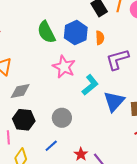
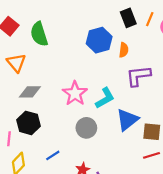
green semicircle: (46, 32) -> (39, 34), moved
pink star: (64, 67) -> (75, 93), moved
gray circle: (62, 118) -> (86, 128), moved

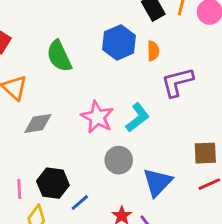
green semicircle: (39, 34) -> (59, 56), moved
blue triangle: (127, 120) -> (158, 182), moved
black hexagon: (28, 123) -> (53, 183), moved

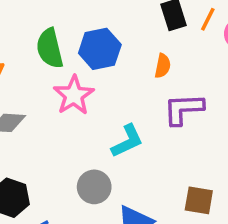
blue hexagon: (119, 42) -> (100, 49), moved
pink star: (97, 117) -> (74, 95), moved

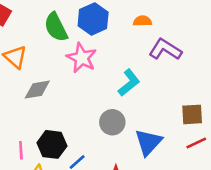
orange semicircle: (163, 66) -> (142, 21), turned -90
purple L-shape: (183, 109) -> (165, 49), turned 48

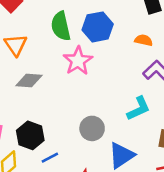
cyan L-shape: (129, 83) -> (139, 109), moved

